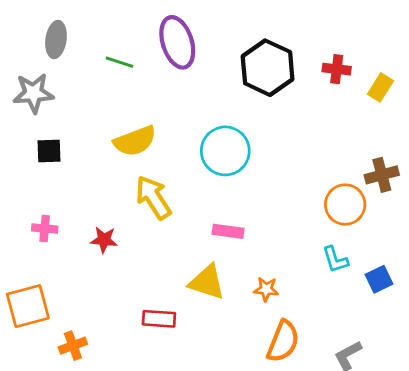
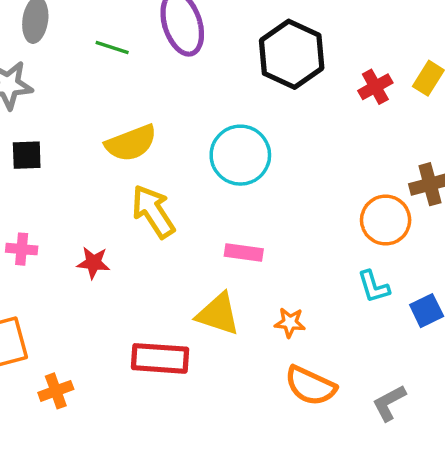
red cross: (337, 69) -> (375, 87), moved, turned -36
red rectangle: (159, 319) -> (160, 358), size x1.4
orange semicircle: (283, 341) -> (310, 386), turned 93

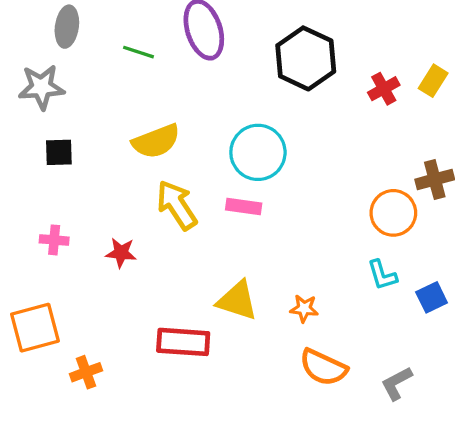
pink rectangle: (244, 253) -> (244, 207), moved

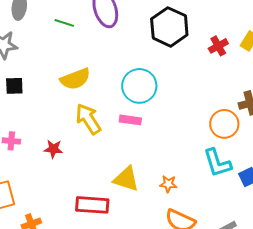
cyan L-shape: (382, 275) -> (217, 163), size x1.5

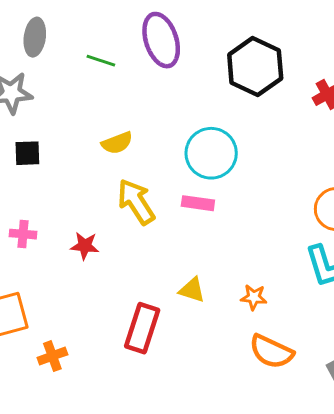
yellow semicircle: (75, 79) -> (117, 143), size x0.7
yellow triangle: (126, 179) -> (192, 290), size x0.7
red rectangle: (92, 205) -> (142, 328), turned -76

